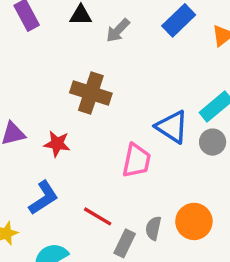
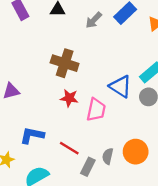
gray arrow: (118, 30) -> (94, 20), moved
red star: (57, 144) -> (69, 98), moved
blue L-shape: (44, 198) -> (32, 135), turned -135

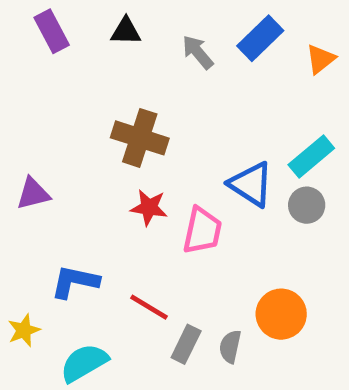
gray arrow: (94, 20) -> (198, 52), turned 96
gray semicircle: (108, 156) -> (230, 347), moved

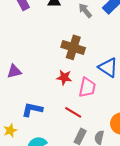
brown cross: (140, 138) -> (73, 47), moved
red line: (149, 307) -> (73, 112), moved

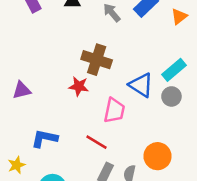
red star: (64, 77) -> (79, 86), moved

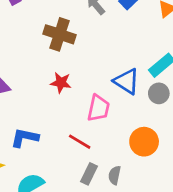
brown cross: (97, 60) -> (60, 34), moved
orange circle: (157, 156) -> (144, 142), moved

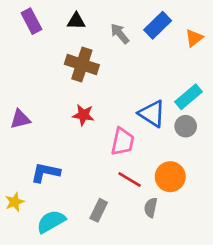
red line: (80, 142) -> (130, 179), moved
gray rectangle: (89, 174) -> (99, 210), moved
gray semicircle: (115, 175) -> (151, 208), moved

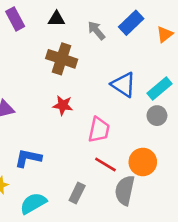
blue triangle: (152, 114) -> (123, 85), moved
gray semicircle: (151, 208) -> (125, 190), size x1.6

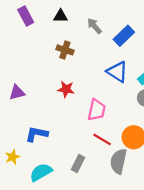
blue rectangle: (131, 23) -> (124, 36), moved
brown cross: (62, 59) -> (65, 50), size x0.7

